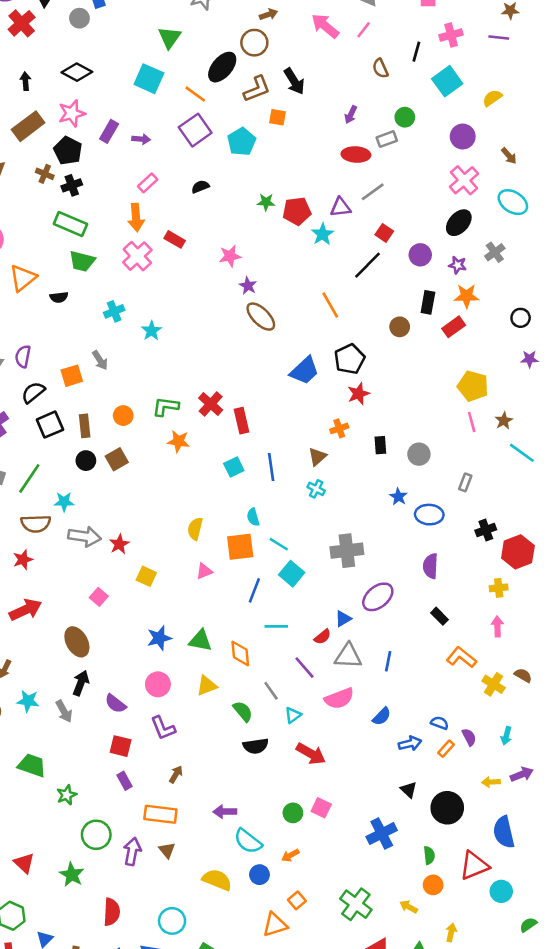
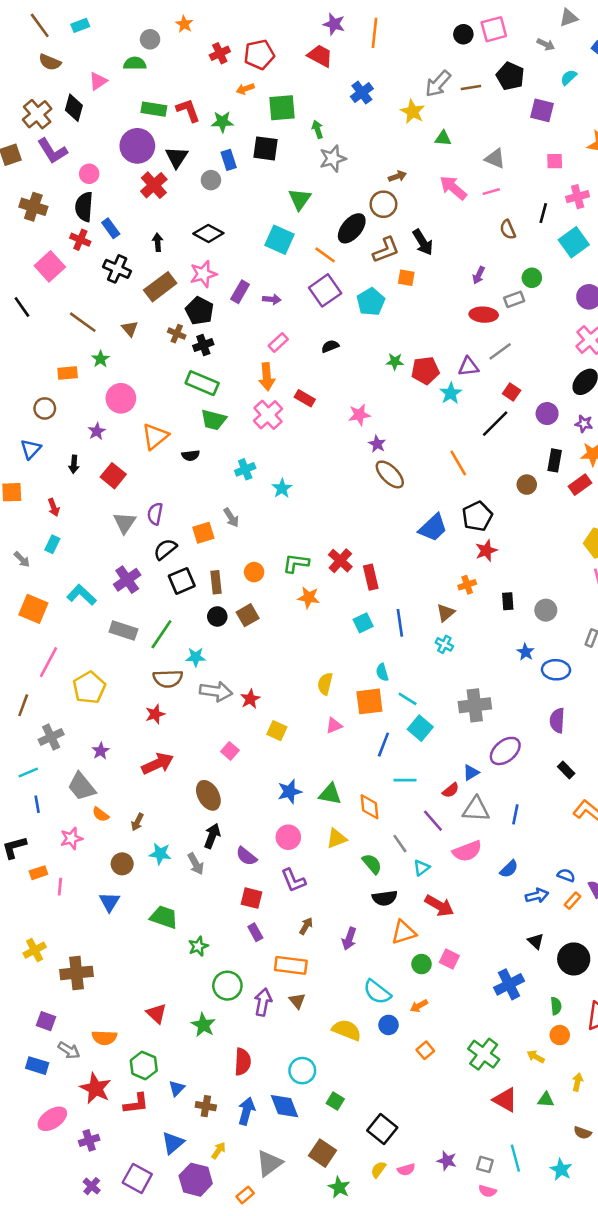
pink line: (364, 30) -> (491, 192), turned 36
purple arrow: (225, 812) -> (349, 939), moved, turned -70
orange triangle: (275, 925) -> (404, 932), moved

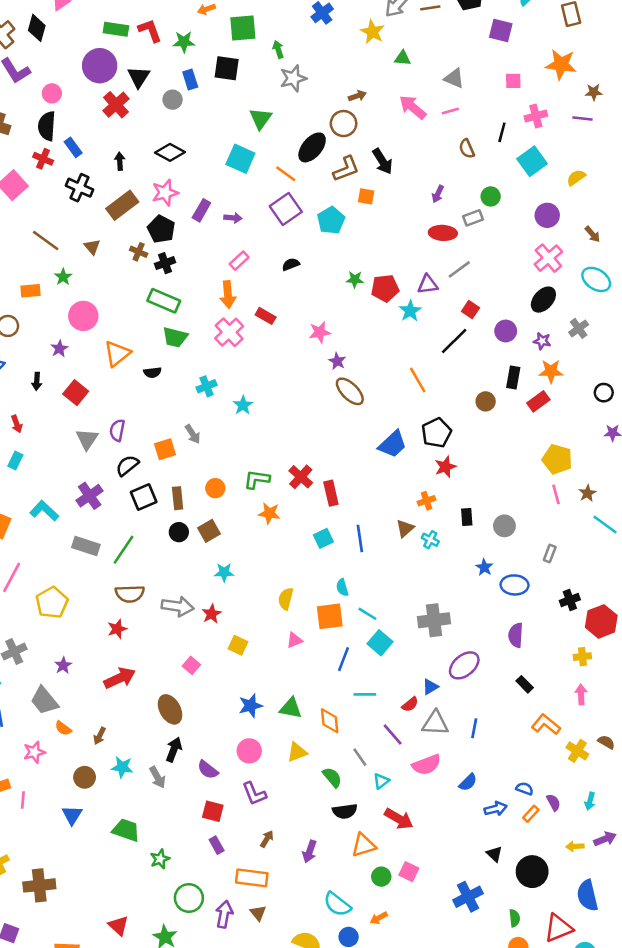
cyan cross: (444, 644) -> (430, 540), moved
cyan star: (196, 657) -> (224, 572), moved

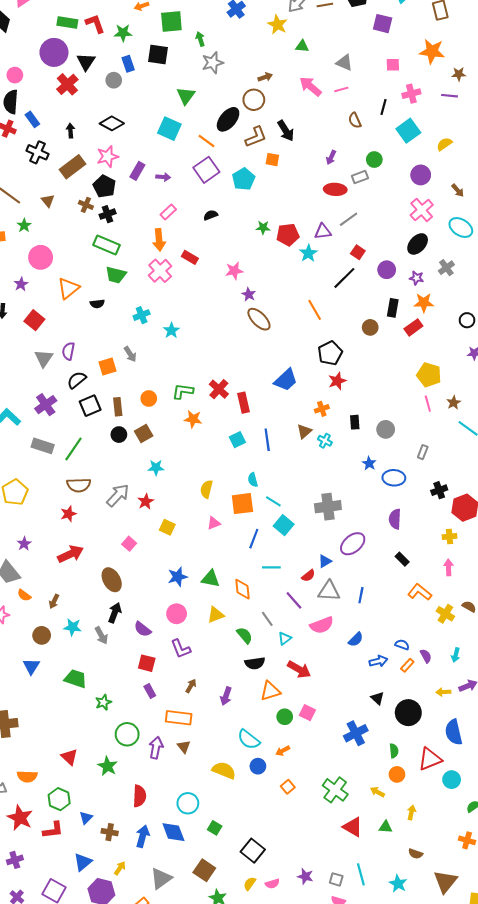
blue trapezoid: (393, 444) -> (286, 380), moved
gray arrow: (178, 606) -> (118, 495), turned -55

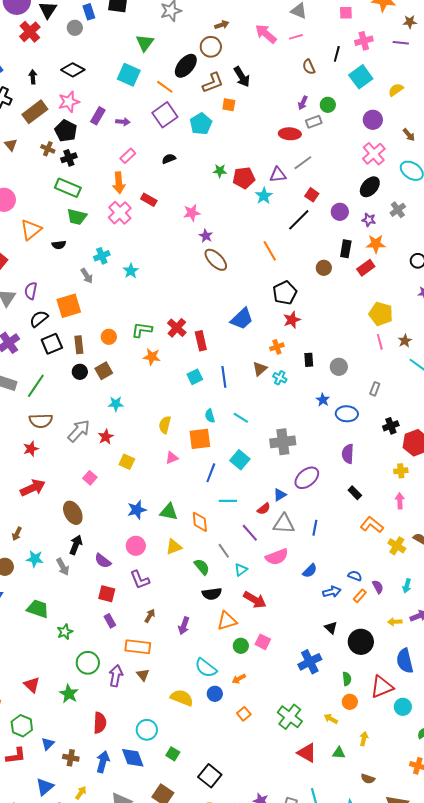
purple arrow: (331, 157) -> (303, 103), moved
gray arrow: (130, 354) -> (87, 276), moved
orange square: (108, 367) -> (69, 306), size x1.4
cyan line: (273, 501) -> (241, 418), moved

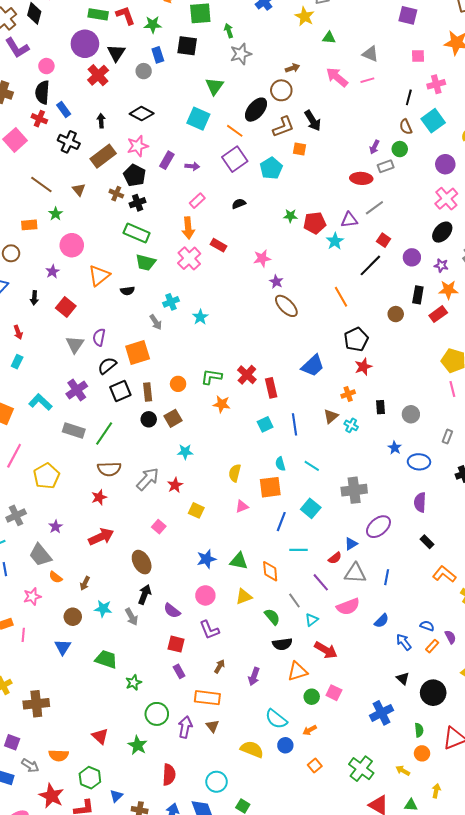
brown semicircle: (309, 67) -> (406, 127), moved
blue arrow: (332, 592) -> (404, 642), turned -114

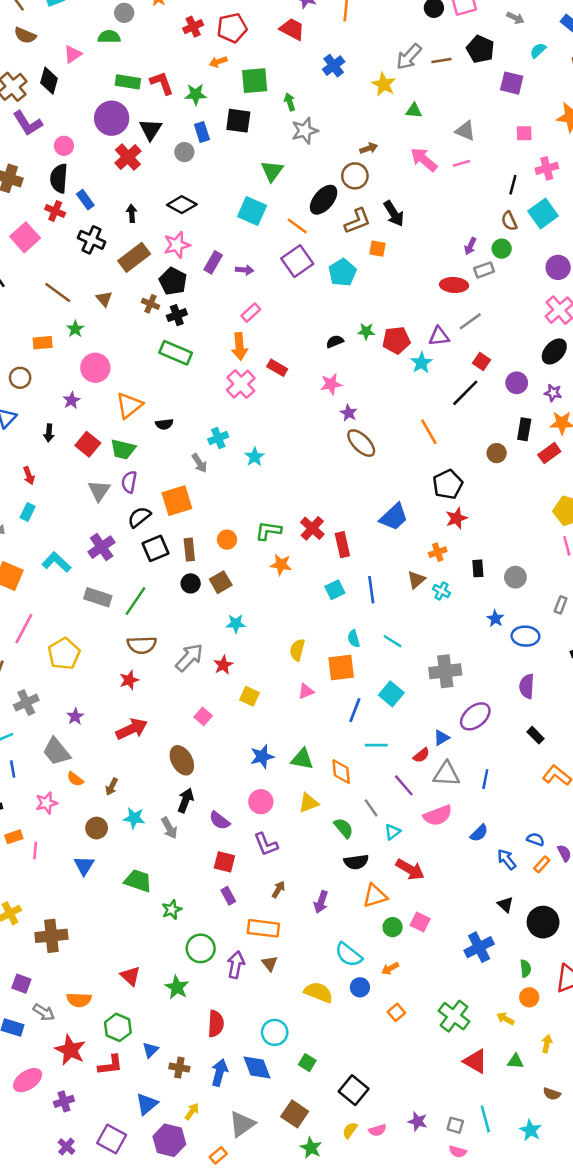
black semicircle: (239, 204) -> (335, 341), moved
green trapezoid: (146, 262) -> (123, 449), moved

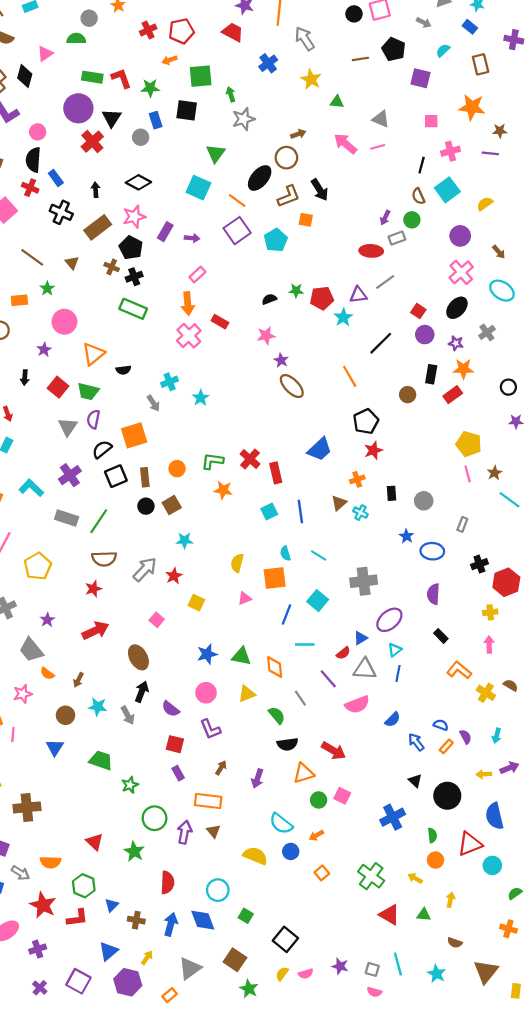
gray arrow: (409, 57) -> (305, 39), moved, turned 105
red square: (482, 361) -> (418, 311), moved
cyan triangle: (393, 832) -> (395, 650), moved

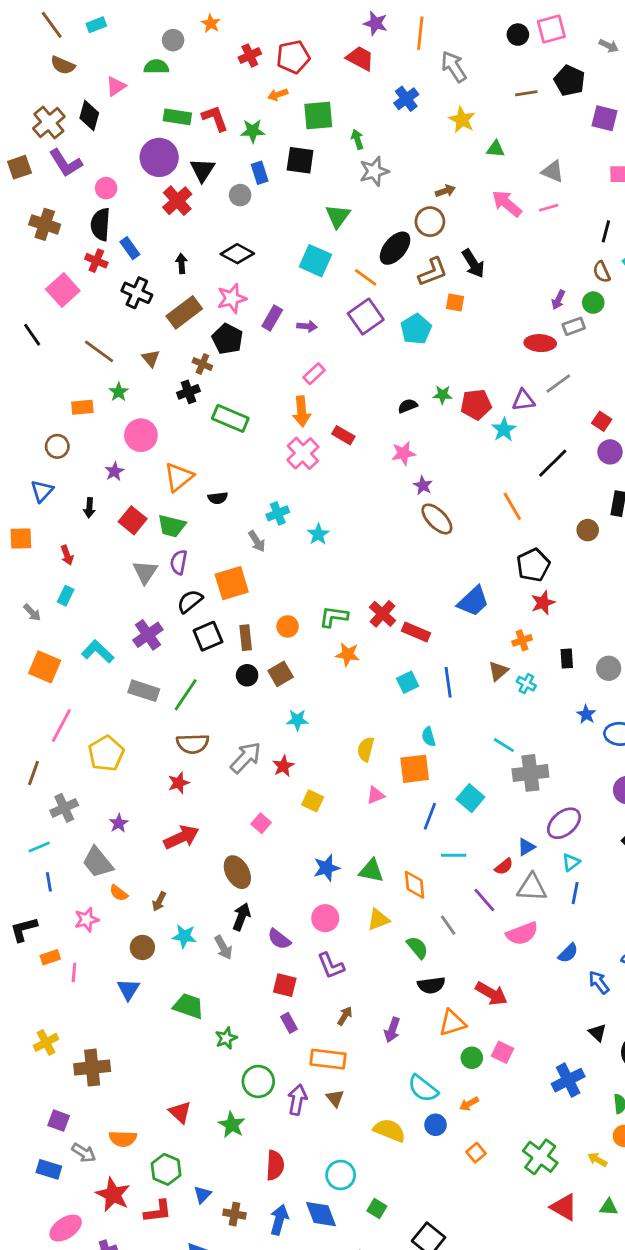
black cross: (134, 277) -> (188, 392), moved
red rectangle: (276, 473) -> (416, 632), turned -54
cyan line: (319, 555) -> (504, 745), moved

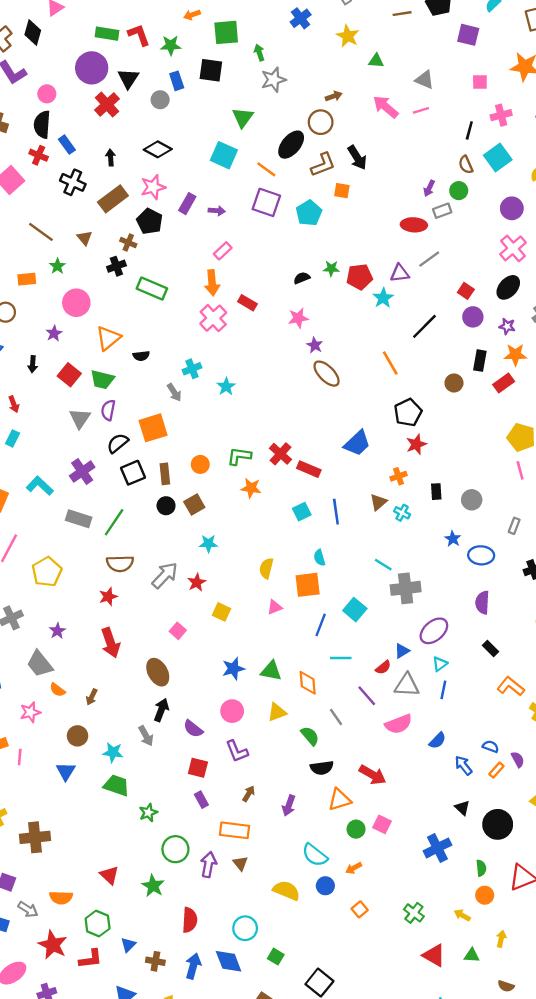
purple square: (366, 317) -> (266, 202), turned -36
red arrow: (181, 837) -> (111, 643), turned 96
cyan star: (184, 936) -> (113, 752), moved
green cross: (540, 1157) -> (414, 913), size x0.7

